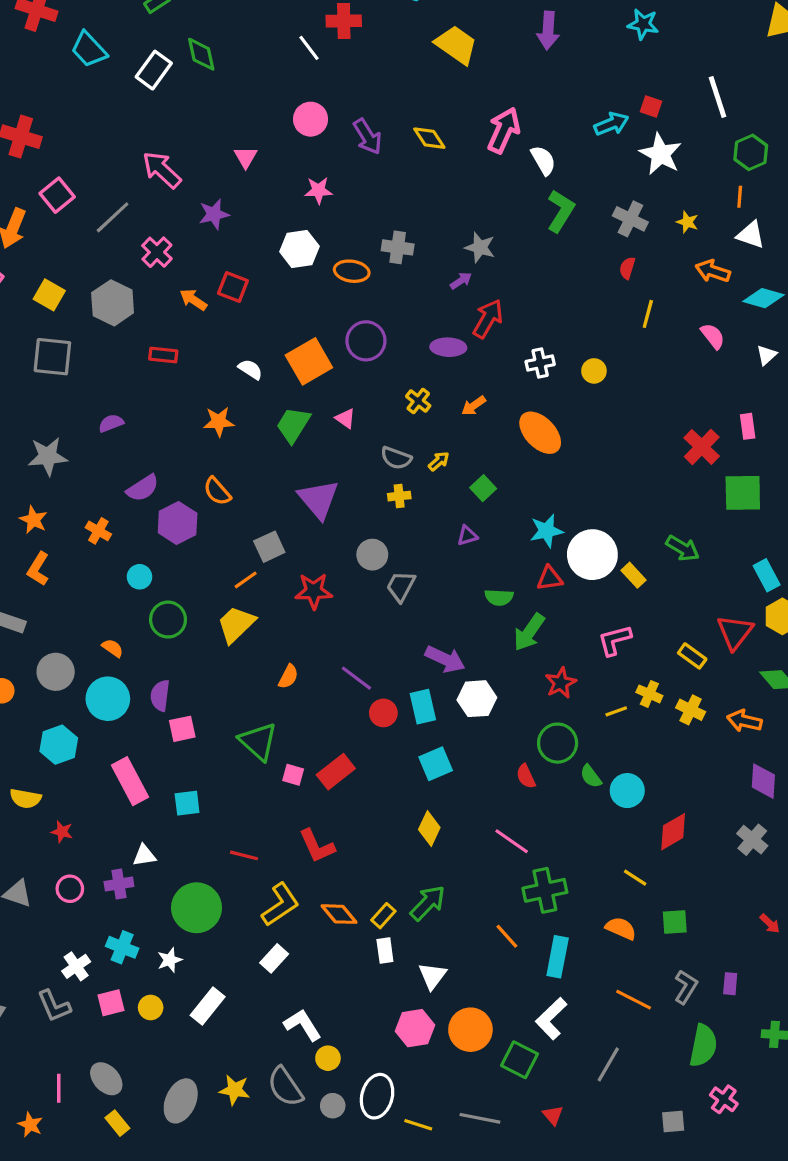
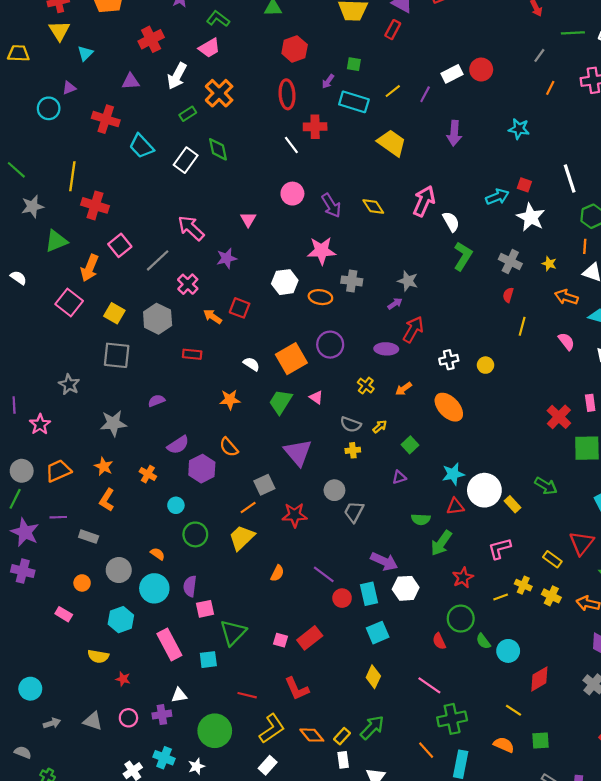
pink star: (318, 190) -> (322, 251), moved, size x1.5
green triangle: (258, 741) -> (233, 633), moved, turned 32

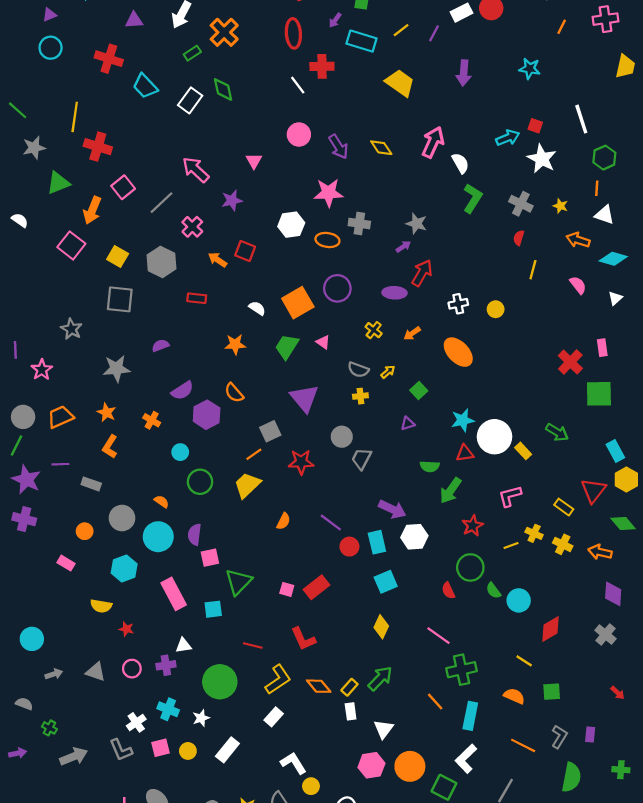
purple triangle: (69, 88) -> (49, 15), moved

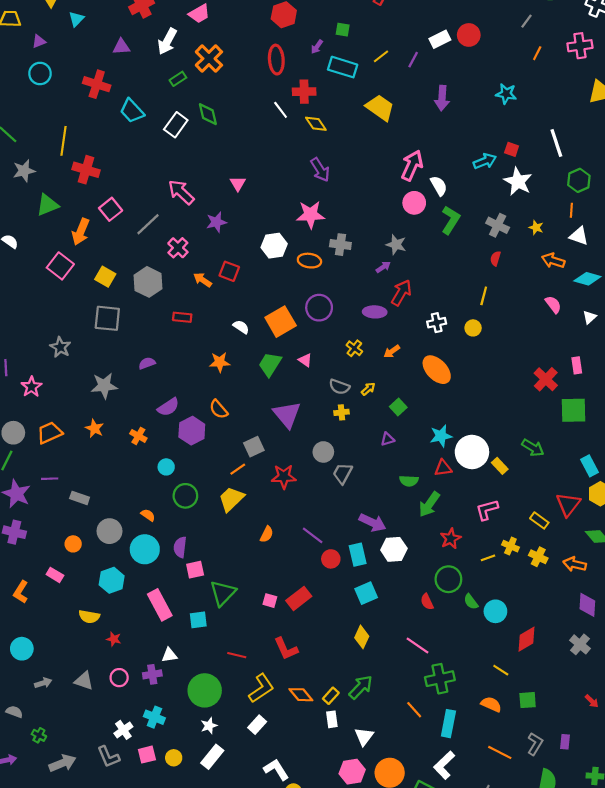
pink circle: (299, 135) -> (414, 203), moved
yellow diamond: (381, 148) -> (316, 124), moved
yellow line: (533, 270) -> (484, 296), moved
orange L-shape: (110, 447) -> (21, 592), moved
white star: (201, 718) -> (209, 726), moved

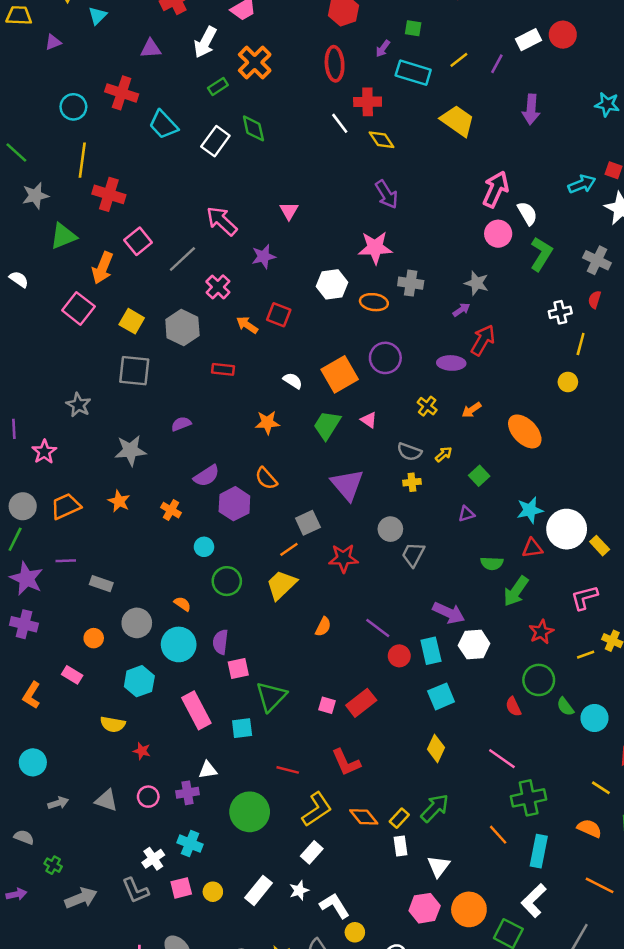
cyan circle: (40, 73) -> (73, 107), moved
white cross: (437, 323) -> (560, 312), moved
white star: (209, 726) -> (299, 890), moved

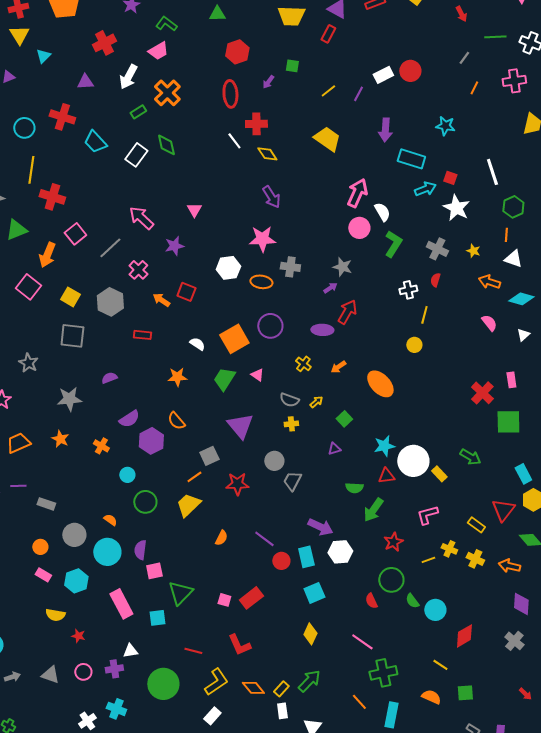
cyan rectangle: (413, 73) -> (411, 159), moved
pink rectangle: (72, 675) -> (43, 575), moved

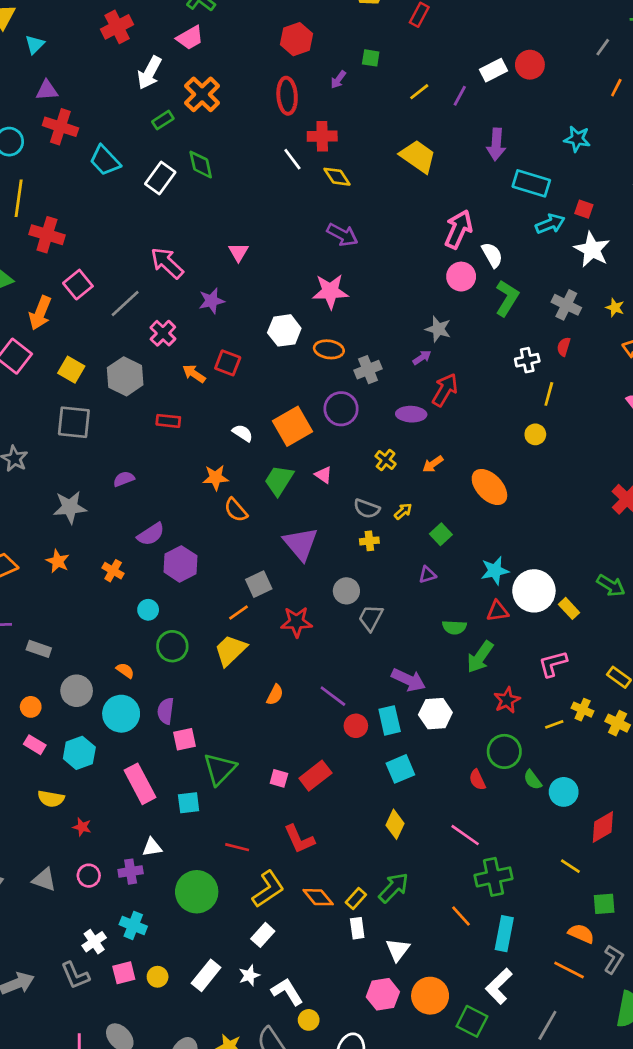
purple triangle: (85, 82) -> (47, 90), moved
purple arrow: (271, 197) -> (342, 235), turned -30
gray cross: (290, 267) -> (368, 370), moved, turned -30
orange semicircle: (176, 421) -> (236, 510), moved
orange semicircle: (431, 697) -> (581, 934), moved

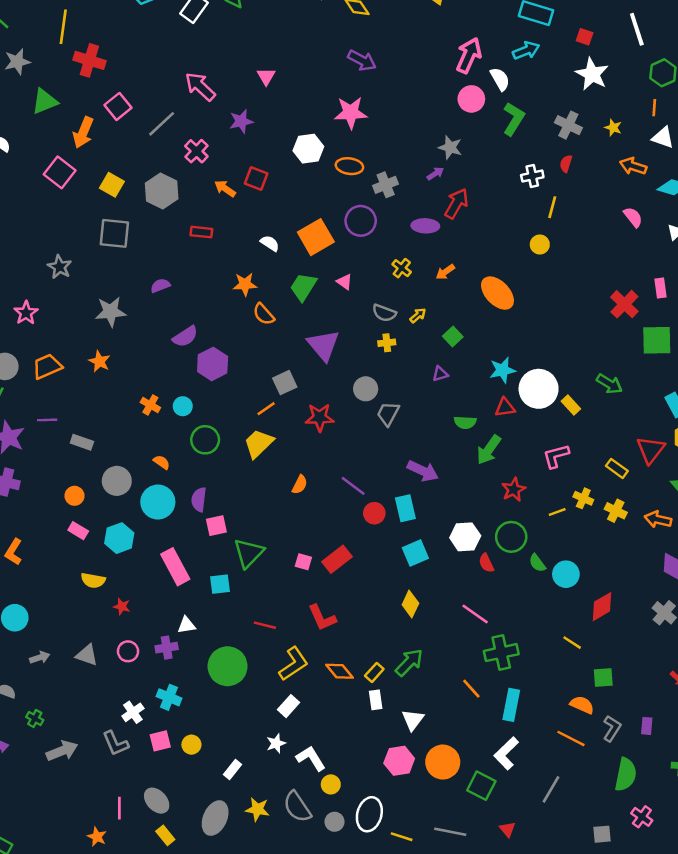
cyan arrow: (550, 224) -> (526, 50), moved
orange cross: (113, 571) -> (150, 405), moved
white hexagon: (435, 714) -> (465, 537), moved
white rectangle: (206, 975) -> (232, 770), moved, size x0.7

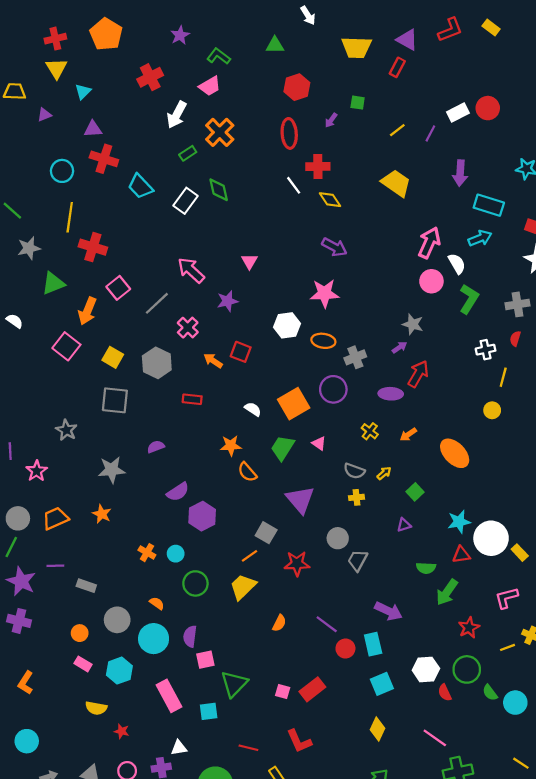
gray cross: (568, 125) -> (517, 304), turned -35
gray square: (285, 383) -> (266, 533), turned -35

